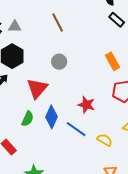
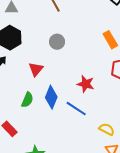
red triangle: (37, 88) -> (36, 69), size x0.7
yellow semicircle: (105, 140) -> (107, 129), moved

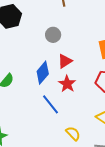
red triangle: (36, 69) -> (65, 61), moved
blue diamond: (51, 97) -> (43, 73), moved

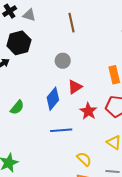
red star: (67, 84) -> (88, 111), moved
blue line: (51, 104) -> (61, 130), turned -55

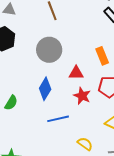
gray circle: (63, 61) -> (49, 50), size x1.6
red triangle: (75, 87) -> (76, 73), moved, turned 42

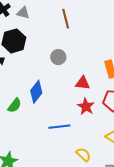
gray circle: (49, 50) -> (58, 57), size x0.6
blue diamond: (45, 89) -> (36, 92), moved

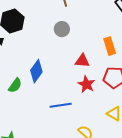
gray circle: (58, 57) -> (62, 29), moved

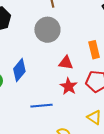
gray circle: (62, 29) -> (47, 30), size x1.6

